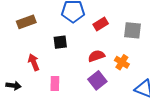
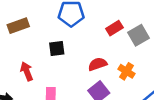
red rectangle: (101, 24) -> (114, 28), moved
gray square: (132, 30) -> (138, 35), turned -36

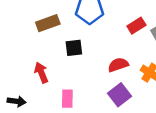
brown rectangle: (18, 26) -> (48, 23), moved

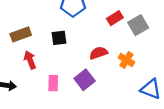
brown rectangle: (48, 23) -> (21, 34), moved
purple square: (119, 95) -> (85, 80), moved

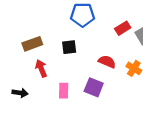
red semicircle: (99, 53) -> (107, 62), turned 42
purple square: (85, 80) -> (94, 87), turned -30

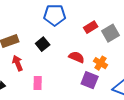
black square: (69, 47) -> (43, 44), turned -32
purple square: (94, 87) -> (90, 80), moved

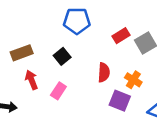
red semicircle: (77, 57) -> (104, 72), turned 70
pink rectangle: (38, 83) -> (58, 91), moved, turned 32

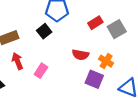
black square: (62, 56) -> (44, 31), moved
red semicircle: (104, 72) -> (80, 55), turned 98

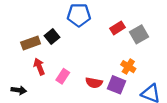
black square: (44, 31) -> (52, 37), moved
red semicircle: (80, 55) -> (94, 83), moved

